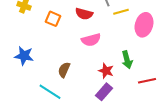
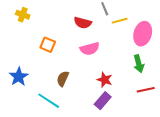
orange square: (53, 19) -> (48, 45), moved
blue star: (24, 56) -> (19, 77), moved, turned 30
green arrow: (127, 60) -> (139, 64), moved

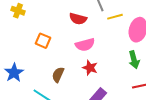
red star: (105, 80) -> (90, 68), moved

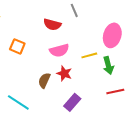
yellow line: (115, 17) -> (89, 55), moved
brown semicircle: (58, 75) -> (44, 80), moved

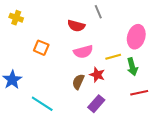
red star: (64, 73) -> (97, 75), moved
brown semicircle: (44, 80) -> (78, 82), moved

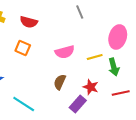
red semicircle: (76, 26) -> (29, 22), moved
red star: (97, 75) -> (91, 87), moved

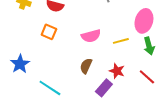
green arrow: (114, 67) -> (149, 46), moved
red line: (121, 93) -> (147, 77), turned 54

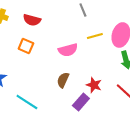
yellow line: (121, 41) -> (95, 36), moved

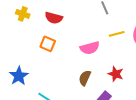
red star: (94, 85) -> (116, 74), moved

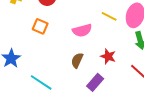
yellow line: (117, 34) -> (109, 16), turned 42

